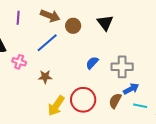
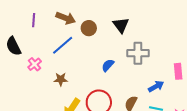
pink cross: (19, 62) -> (35, 64), turned 32
gray cross: (122, 67) -> (138, 53), moved
blue arrow: (131, 89) -> (156, 86), moved

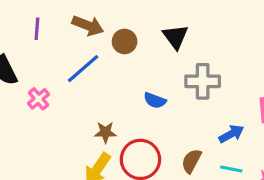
blue semicircle: (108, 65) -> (155, 100), turned -112
brown star: (61, 79) -> (105, 132), moved

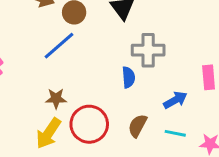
blue line: (83, 69) -> (59, 46), moved
blue semicircle: (155, 100) -> (128, 77), moved, turned -115

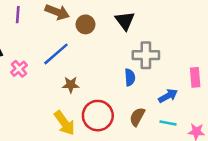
blue line: (59, 46) -> (56, 54), moved
brown star: (56, 99) -> (71, 85), moved
yellow arrow: (48, 133) -> (65, 123), turned -70

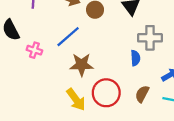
pink cross: (19, 69) -> (34, 50), turned -32
brown star: (71, 85) -> (82, 65), size x1.5

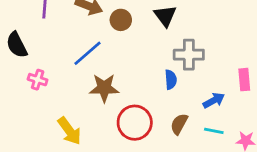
pink cross: (34, 50) -> (38, 80), moved
yellow arrow: (76, 100) -> (69, 131), moved

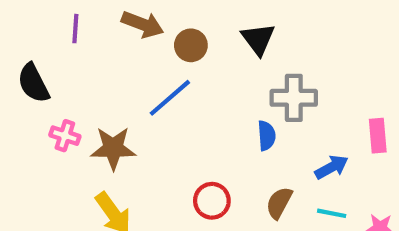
blue line: (87, 53) -> (170, 98), moved
brown star: (104, 88) -> (113, 148), moved
red circle: (135, 123) -> (212, 201), size x0.7

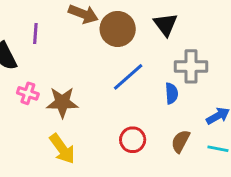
purple line: (75, 29) -> (35, 33), moved
brown circle: (191, 45) -> (118, 29), size x1.5
blue line: (170, 98) -> (128, 77), moved

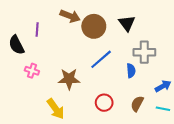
brown star: (62, 102) -> (69, 79), moved

